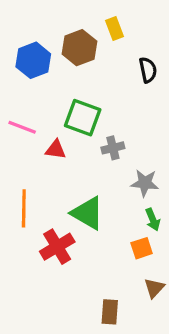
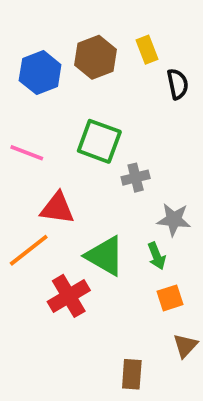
yellow rectangle: (115, 29) -> (147, 50), moved
red triangle: (56, 149) -> (57, 208), moved, size x1.4
orange line: (24, 208) -> (29, 250), turned 51
green arrow: (153, 220) -> (157, 256), moved

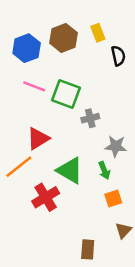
pink line: (27, 153) -> (34, 86), moved
red triangle: (57, 208) -> (38, 139), turned -40

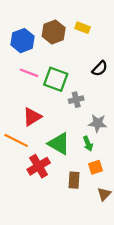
yellow rectangle: (98, 33) -> (83, 28), turned -48
black semicircle: (118, 56) -> (100, 68), moved, turned 56
orange line: (19, 167) -> (16, 140), turned 65
brown rectangle: (88, 249) -> (74, 180), moved

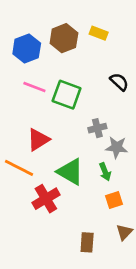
black semicircle: (100, 68) -> (119, 82), turned -91
gray cross: (76, 100) -> (97, 128), moved
brown rectangle: (74, 180) -> (87, 242), moved

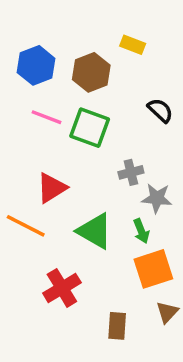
brown hexagon: (64, 38) -> (91, 72), moved
red cross: (46, 199) -> (62, 288), moved
orange square: (114, 200) -> (153, 269), size x1.6

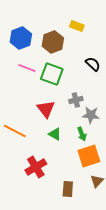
red triangle: (52, 188) -> (46, 109), moved, turned -36
green triangle: (95, 231) -> (55, 134), size x0.6

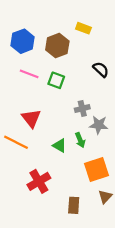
green square: (52, 74) -> (56, 80), size x0.7
red triangle: (46, 109) -> (31, 118), moved
green arrow: (82, 134) -> (80, 140), moved

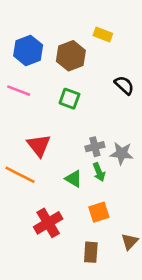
pink line: (29, 74) -> (19, 91), moved
gray cross: (82, 109) -> (95, 147), moved
orange square: (96, 169) -> (99, 212), moved, size x0.7

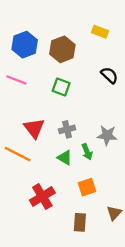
yellow rectangle: (103, 34) -> (100, 32), moved
gray cross: (95, 147) -> (67, 129), moved

